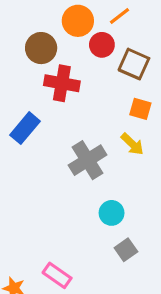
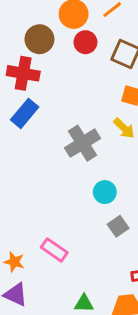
red circle: (102, 45) -> (85, 42), moved
red cross: (62, 83) -> (23, 73), moved

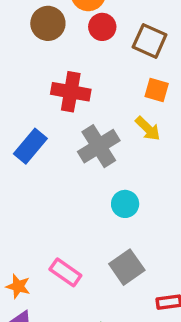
red cross: (23, 73) -> (71, 92), moved
blue rectangle: (25, 113) -> (30, 146), moved
gray square: (118, 226) -> (127, 267), moved, size x1.4

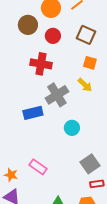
red circle: (102, 27) -> (53, 36), moved
blue rectangle: (30, 146) -> (33, 113), moved, turned 36
gray square: (127, 267) -> (90, 164), moved

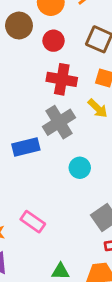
red cross: (41, 64) -> (62, 79), moved

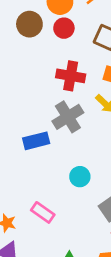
red circle: (54, 41) -> (64, 28), moved
cyan circle: (80, 168) -> (80, 177), moved

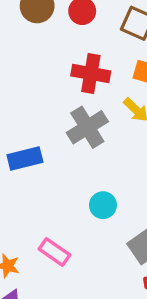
blue rectangle: (36, 141) -> (25, 158), moved

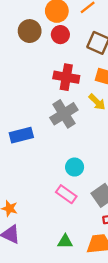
pink rectangle: (54, 252) -> (66, 194), moved

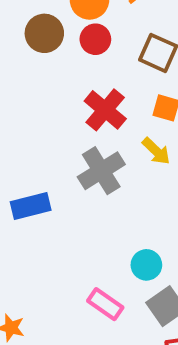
red cross: (66, 77) -> (105, 110), turned 30
cyan circle: (75, 167) -> (146, 265), moved

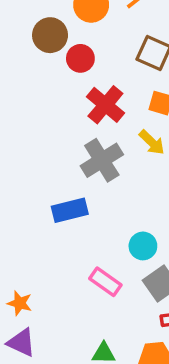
red circle: (95, 39) -> (80, 58), moved
blue rectangle: (31, 206) -> (70, 210), moved

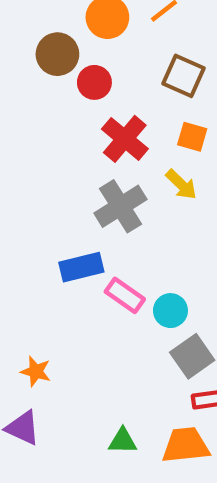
pink rectangle: (105, 282) -> (125, 295), moved
orange star: (20, 303) -> (36, 371), moved

